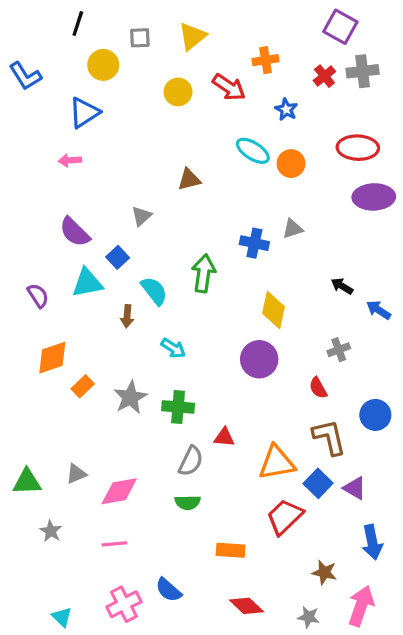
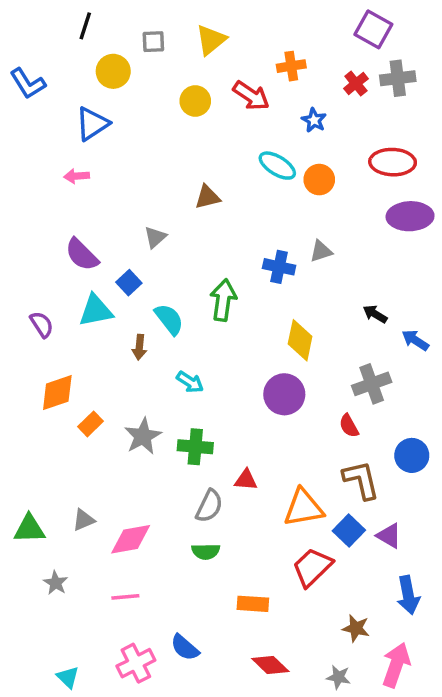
gray cross: (339, 350) -> (372, 384), size x1.5

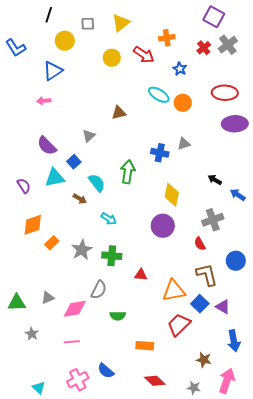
gray cross: (398, 78) -> (228, 45), turned -30
brown arrow: (139, 347) -> (80, 199), turned -64
gray semicircle: (209, 506) -> (99, 290), moved

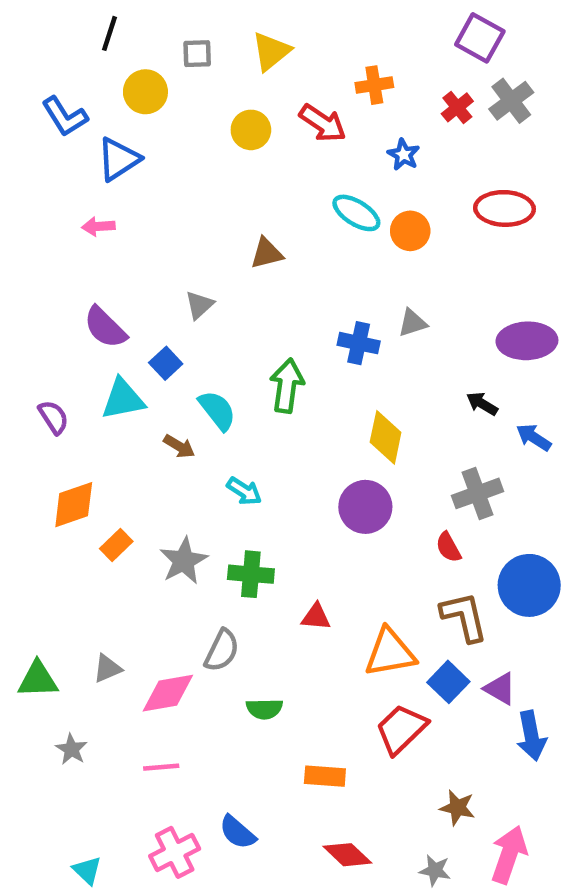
blue L-shape: (16, 48) -> (65, 116), moved
purple ellipse: (235, 124) -> (527, 341), moved
blue circle: (236, 261) -> (529, 585), size x1.4
blue arrow: (234, 341) -> (531, 736), moved

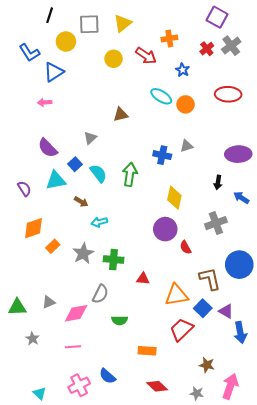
gray square: (197, 54) -> (89, 24), size x1.5
black arrow: (482, 404) -> (218, 182), turned -112
cyan semicircle: (217, 410) -> (98, 173), moved
cyan arrow: (244, 491) -> (99, 222), moved, turned 133
red semicircle: (448, 547) -> (186, 247), moved

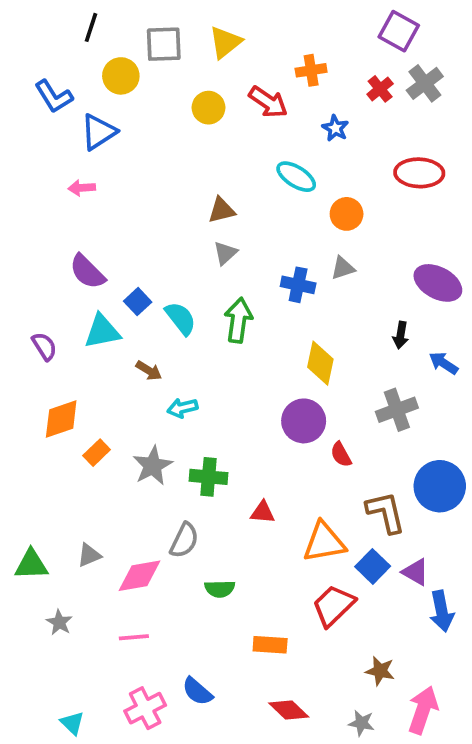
orange circle: (186, 104) -> (347, 214), moved
gray triangle: (90, 138) -> (225, 253), moved
purple ellipse: (238, 154) -> (438, 283), turned 30

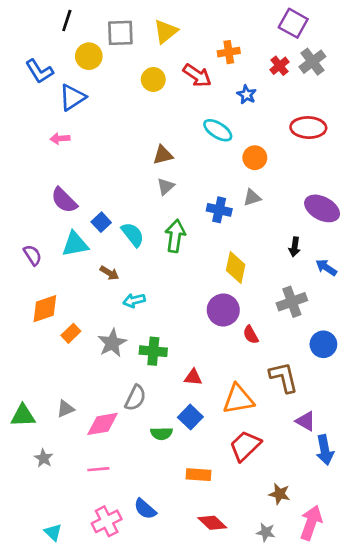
blue circle: (440, 486) -> (323, 344), moved, size x0.7
blue square: (373, 566) -> (190, 417), moved

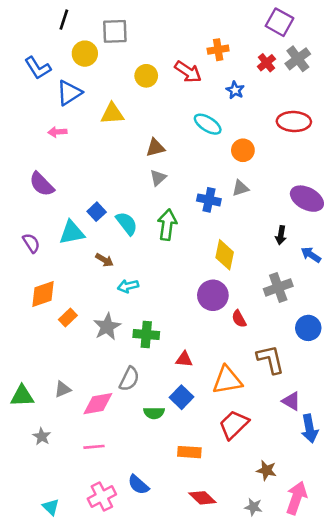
yellow triangle: (166, 31) -> (112, 114), moved, turned 35
purple semicircle: (64, 200) -> (42, 184), moved

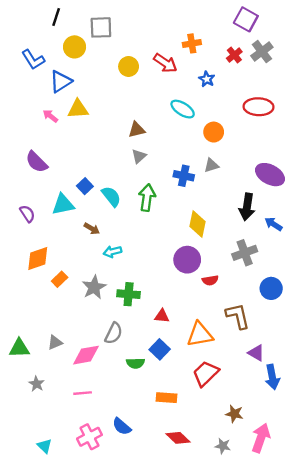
yellow triangle: (112, 114) -> (78, 109), moved
pink arrow: (57, 132) -> (50, 116), turned 42
black arrow: (281, 235) -> (247, 207), size x1.6
red semicircle: (239, 319) -> (210, 280), turned -70

